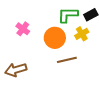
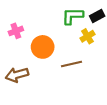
pink cross: (23, 29) -> (16, 31), moved, turned 32
orange circle: (55, 38) -> (43, 47), moved

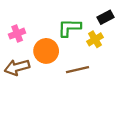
green L-shape: (73, 16) -> (69, 28), moved
brown arrow: (17, 75) -> (17, 67), moved

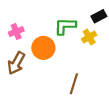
brown arrow: (17, 67) -> (16, 63), turned -45
brown line: (78, 70) -> (74, 84), moved, turned -60

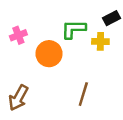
yellow cross: (89, 37) -> (100, 41), turned 32
brown arrow: (16, 63) -> (18, 98), moved

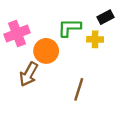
pink cross: (18, 35) -> (17, 33), size x1.5
brown arrow: (18, 98) -> (29, 74), moved

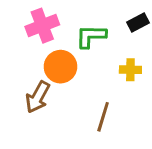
pink cross: (17, 33) -> (42, 26), moved
yellow cross: (95, 39) -> (130, 70), moved

